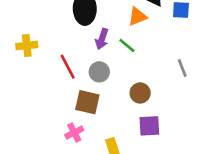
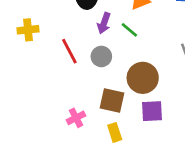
brown circle: (140, 93) -> (143, 78), size x1.5
brown square: (87, 102) -> (112, 100), moved

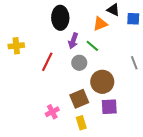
red line: (69, 51) -> (47, 62), turned 54
gray circle: (101, 56) -> (79, 63), moved
brown square: (112, 100) -> (79, 99), turned -36

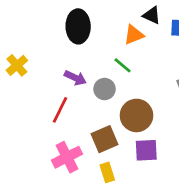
purple arrow: (73, 41) -> (75, 78), moved, turned -84
yellow cross: (16, 46) -> (17, 65), turned -35
red line: (47, 62) -> (60, 110), moved
pink cross: (52, 112) -> (67, 157), size x1.5

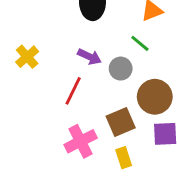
yellow cross: (17, 65) -> (27, 57), moved

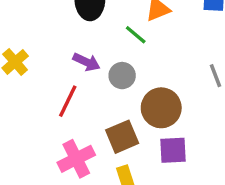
green line: (140, 43) -> (136, 35), moved

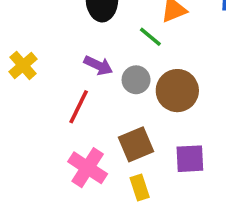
brown circle: (161, 108) -> (177, 91), moved
pink cross: (76, 159) -> (88, 168), turned -30

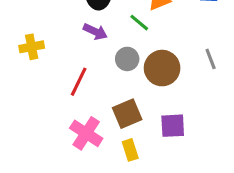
yellow cross: (23, 65) -> (32, 47), turned 30
purple arrow: (98, 65) -> (95, 32), moved

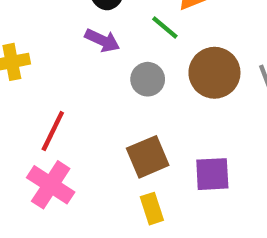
brown circle: (162, 68) -> (214, 73), moved
red line: (79, 82) -> (53, 131), moved
pink cross: (86, 133) -> (51, 185), moved

